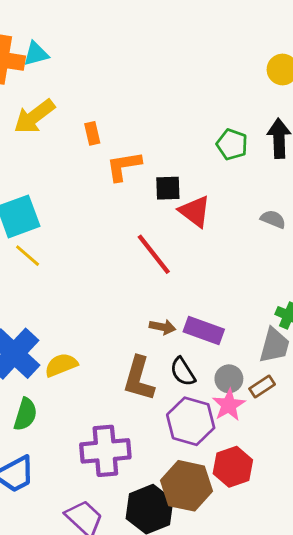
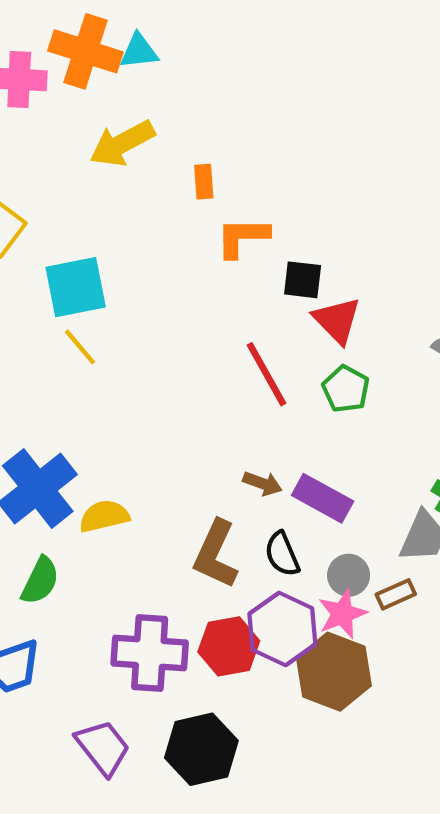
green pentagon: (232, 144) -> (346, 389), moved
red hexagon: (233, 467) -> (229, 646), moved
brown hexagon: (186, 486) -> (334, 672), moved

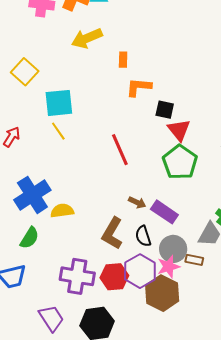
red line: (266, 374) -> (120, 150), moved
green pentagon: (346, 389) -> (180, 162), size x1.6
gray circle: (349, 575) -> (173, 249), size x1.4
brown rectangle: (396, 594) -> (194, 260), turned 30

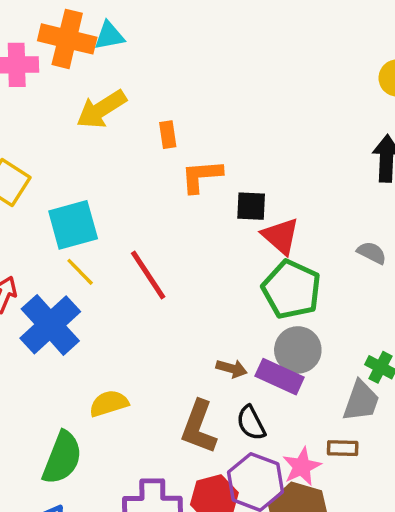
red line: (120, 150) -> (148, 275), moved
blue cross: (32, 195) -> (50, 325), moved
green semicircle: (30, 238) -> (62, 458), size x1.4
gray circle: (173, 249) -> (298, 350), moved

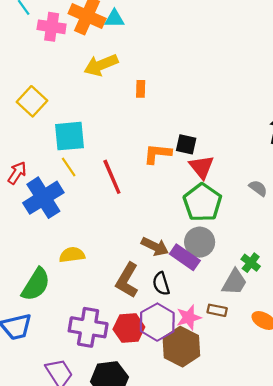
orange L-shape: (201, 176) -> (157, 154), moved
brown arrow: (232, 369) -> (155, 246), size x1.4

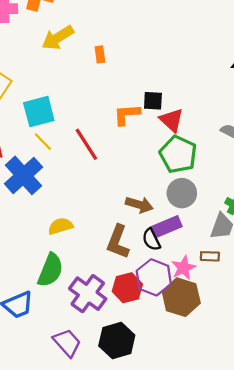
purple rectangle: (185, 257) -> (167, 227), moved, turned -48
green semicircle: (36, 284) -> (50, 270), moved
purple cross: (88, 327) -> (88, 294), turned 36

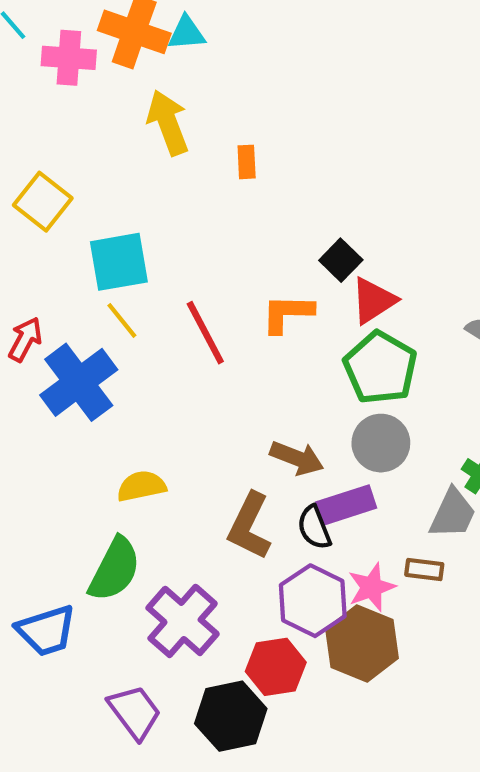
yellow arrow: (58, 38) -> (168, 123), turned 96
black square: (153, 101) -> (341, 260), turned 36
orange L-shape: (127, 114) -> (287, 313), moved
red triangle: (172, 120) -> (373, 301), turned 40
red hexagon: (127, 288) -> (276, 667), moved

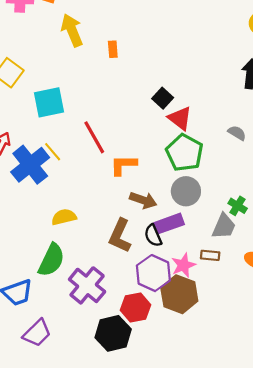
red triangle: (373, 301) -> (180, 118), turned -48
orange L-shape: (287, 313) -> (124, 165), moved
yellow line: (122, 320) -> (53, 152), moved
purple trapezoid: (135, 712) -> (37, 333), moved, turned 84

